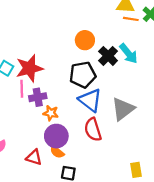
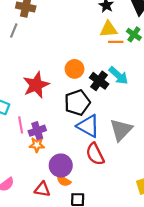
red star: (29, 68) -> (36, 85), moved
orange star: (51, 113) -> (37, 145), moved

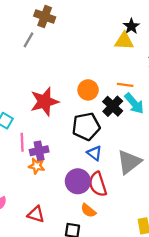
yellow triangle: (109, 29) -> (124, 41), moved
orange line: (116, 42) -> (125, 85), moved
blue triangle: (88, 126) -> (94, 153), size x0.6
purple circle: (61, 165) -> (78, 181), moved
orange semicircle: (64, 181) -> (88, 211), moved

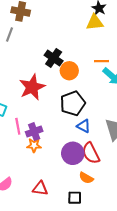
black cross: (113, 106) -> (54, 58), moved

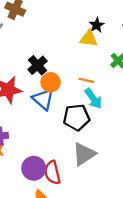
black pentagon: (73, 103) -> (77, 117), moved
blue triangle: (84, 126) -> (43, 99), moved, size x1.5

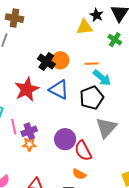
black star: (97, 25) -> (97, 15), moved
orange circle: (51, 82) -> (60, 60), moved
purple circle: (34, 168) -> (65, 139), moved

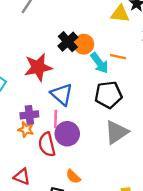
cyan arrow: (102, 78) -> (99, 63), moved
blue triangle: (59, 90) -> (62, 94), moved
pink line: (14, 127) -> (56, 119), moved
red semicircle: (83, 151) -> (47, 144), moved

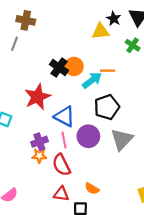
cyan arrow: (99, 63) -> (92, 80), turned -78
purple circle: (67, 134) -> (88, 136), moved
red triangle: (22, 177) -> (61, 194), moved

